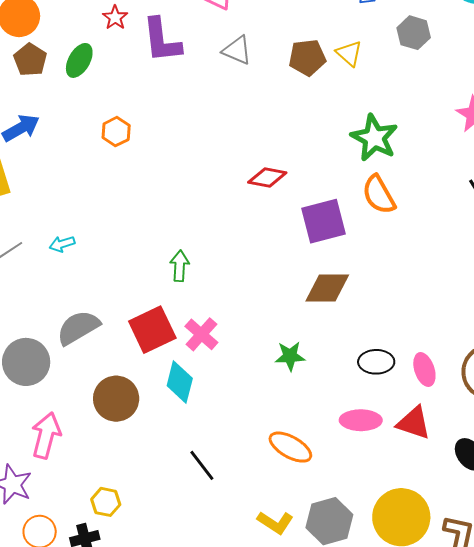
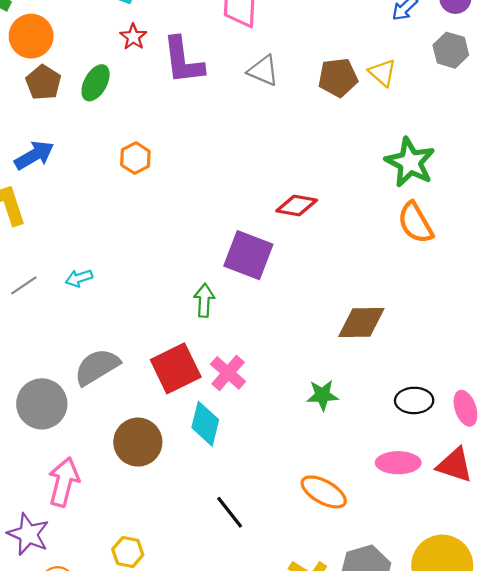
purple square: (324, 221) -> (248, 255), moved, turned 36

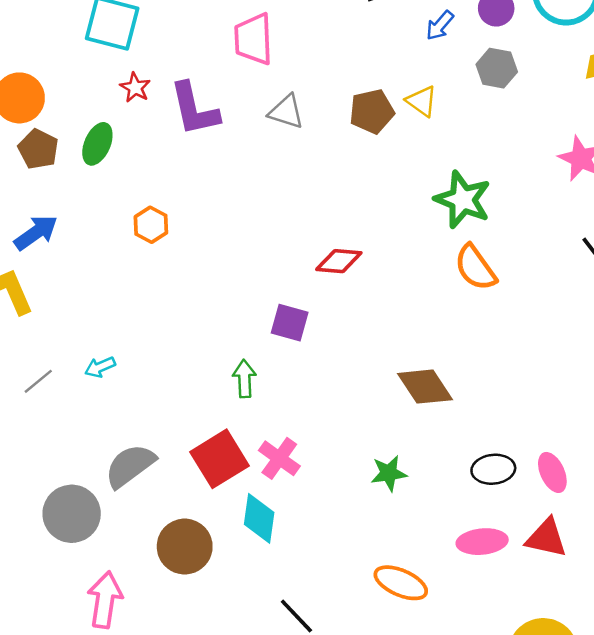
purple square: (248, 255) -> (290, 323), size x0.7
brown diamond: (361, 323) -> (425, 387), turned 63

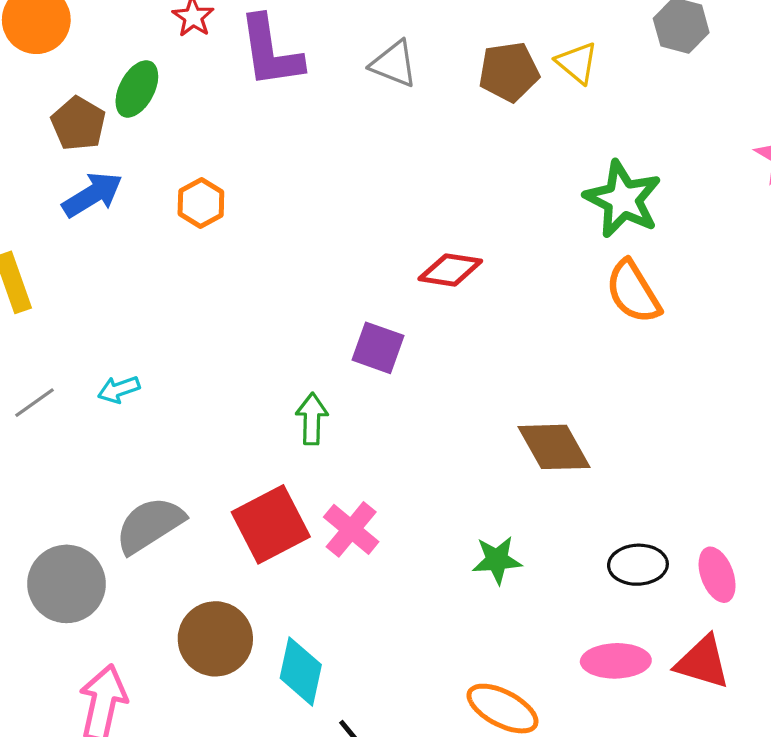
brown pentagon: (38, 149) -> (78, 124), moved
blue arrow: (36, 233) -> (92, 195), moved
cyan diamond: (259, 518) -> (301, 671), moved

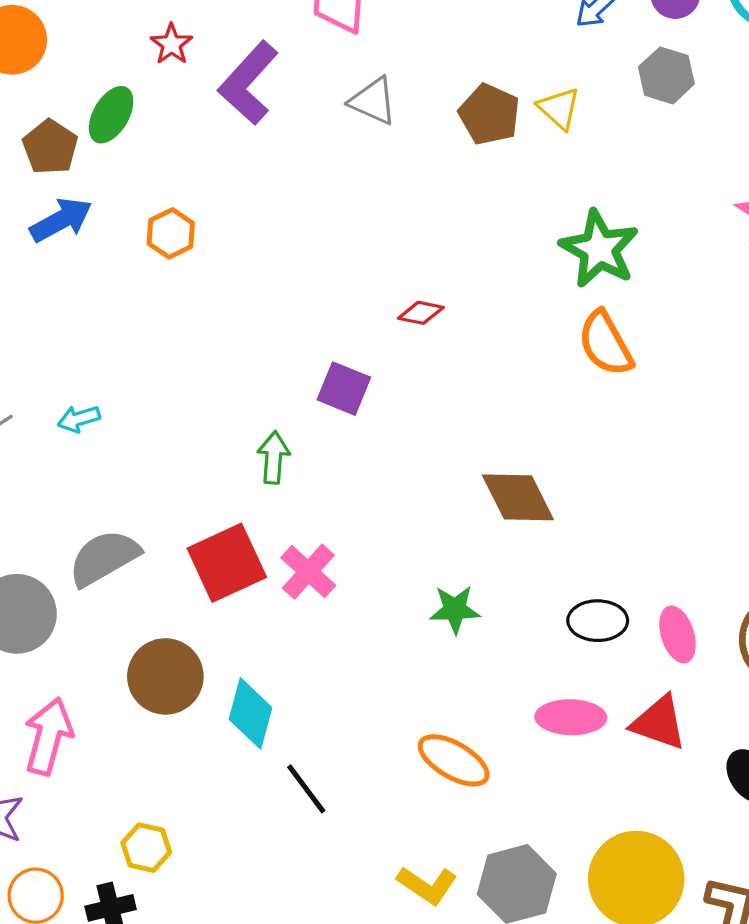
purple L-shape: (270, 52) -> (248, 83), turned 48
brown pentagon: (509, 72) -> (489, 114), turned 30
red diamond: (450, 270) -> (421, 313), size x0.7

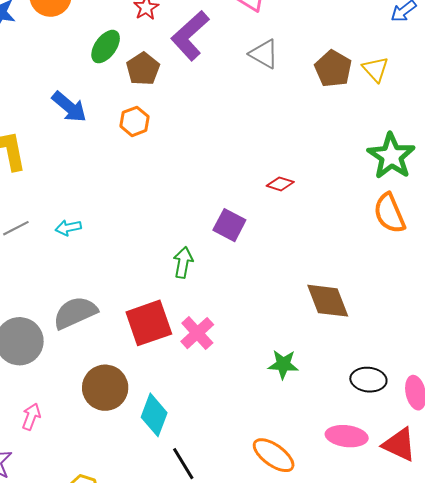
brown pentagon: (50, 147) -> (143, 69), moved
blue arrow: (61, 220) -> (69, 107), turned 63
pink arrow: (48, 736) -> (31, 417), size x0.6

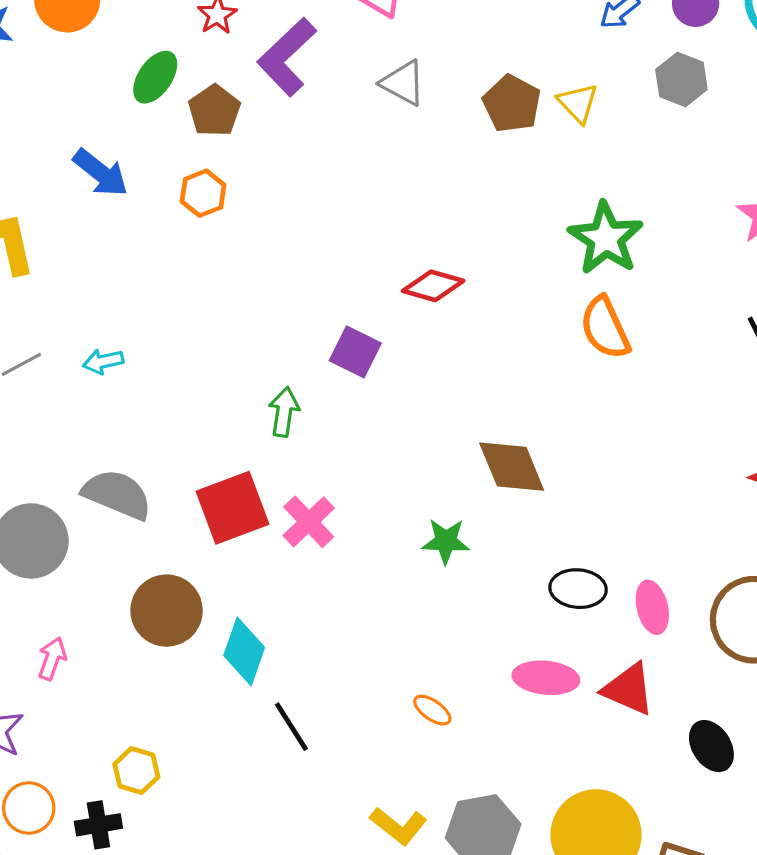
red diamond: (280, 184) -> (433, 286), size x1.4
gray semicircle: (75, 313) -> (117, 494), turned 48
green star: (283, 364) -> (446, 541), moved
orange ellipse: (274, 455) -> (432, 710), size x0.6

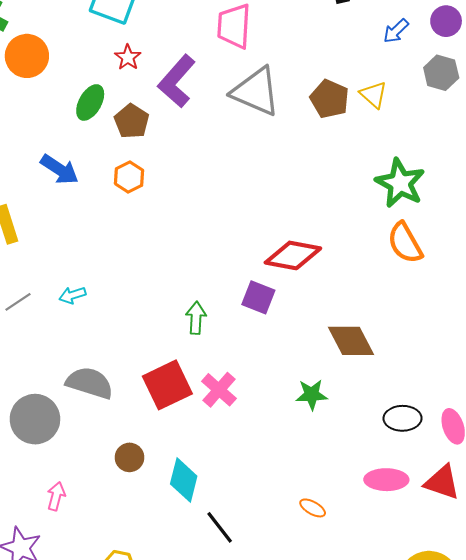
gray triangle: (403, 83) -> (256, 92), size x1.6
red diamond: (433, 286) -> (293, 255), moved, size x1.4
purple square: (355, 352) -> (258, 297), moved
brown circle: (167, 611) -> (130, 457), size x0.6

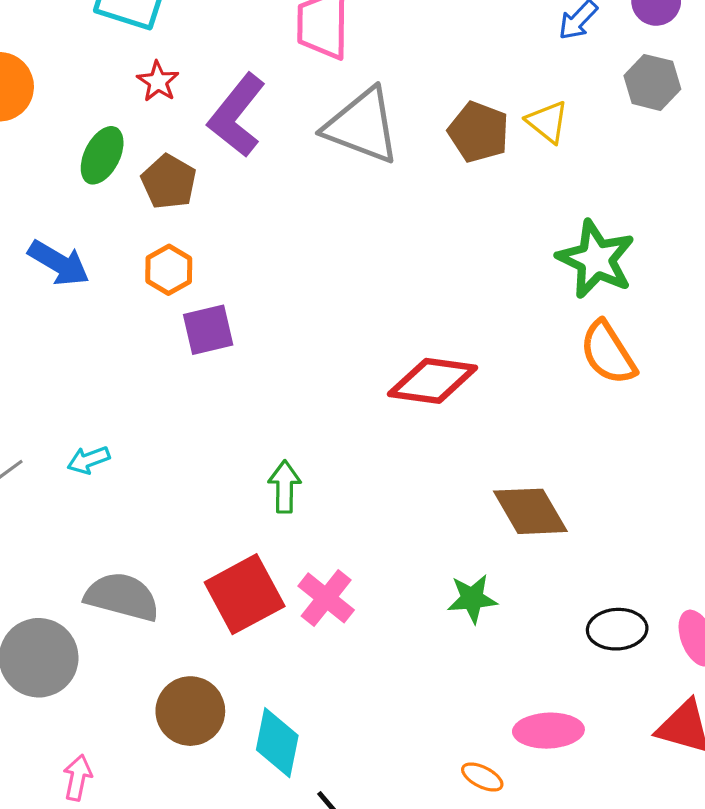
purple square: (258, 297) -> (208, 330), moved, turned -32
brown circle: (130, 457) -> (190, 711), size x1.5
pink ellipse: (386, 480) -> (548, 731), moved

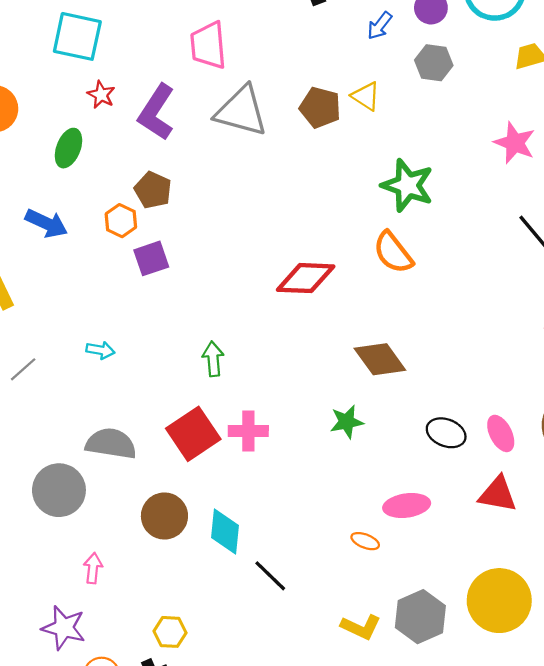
brown pentagon: (169, 182) -> (153, 190), moved
orange semicircle: (608, 353) -> (393, 253), moved
cyan arrow: (89, 460) -> (100, 350), moved, turned -144
pink cross: (326, 598) -> (248, 431), turned -33
black ellipse: (617, 629) -> (446, 433), turned 30

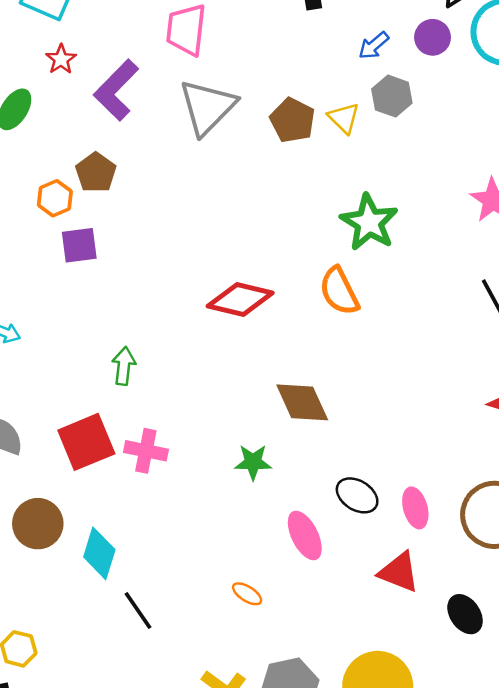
gray hexagon: (434, 63) -> (392, 96), moved
gray triangle: (241, 111) -> (207, 107), turned 48
pink ellipse: (407, 506) -> (305, 536), moved, turned 60

